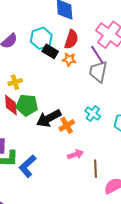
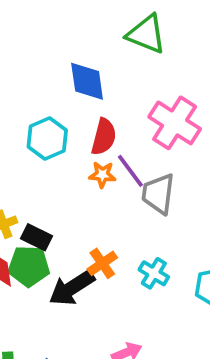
black rectangle: (50, 51) -> (36, 237), moved
purple line: (97, 55) -> (130, 171), moved
orange cross: (67, 125) -> (102, 263), moved

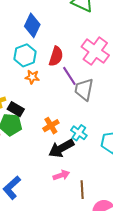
blue diamond: (87, 81) -> (32, 25), moved, turned 30
orange star: (102, 175) -> (32, 77), moved
black arrow: (72, 288) -> (61, 148), moved

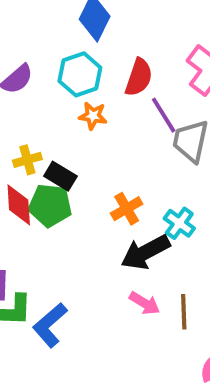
pink arrow: (61, 175) -> (145, 303), turned 49
brown line: (82, 190) -> (184, 312), moved

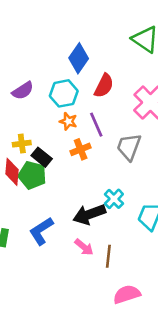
red semicircle: (139, 77) -> (104, 86), moved
purple line: (164, 115) -> (96, 125), moved
orange cross: (127, 209) -> (81, 149), moved
blue L-shape: (50, 325) -> (41, 231), moved

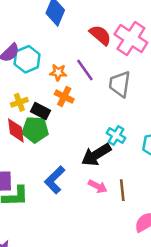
red semicircle: (104, 86) -> (100, 35), moved, turned -65
cyan hexagon: (64, 93) -> (27, 59), moved
orange cross: (81, 149) -> (64, 97), moved, turned -30

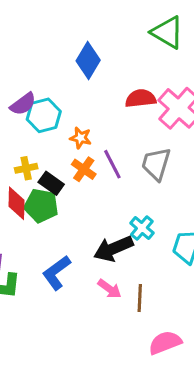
red semicircle: (100, 35) -> (141, 98), turned -55
purple line: (85, 70) -> (112, 164), moved

